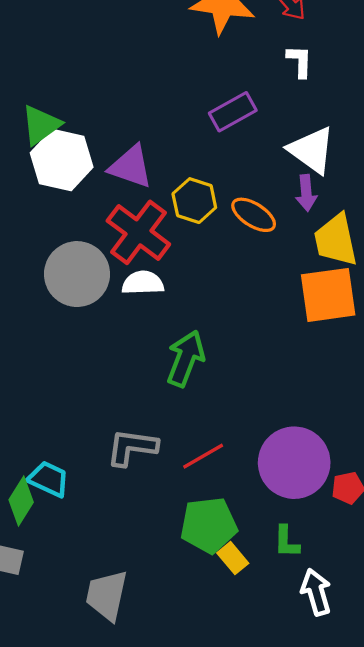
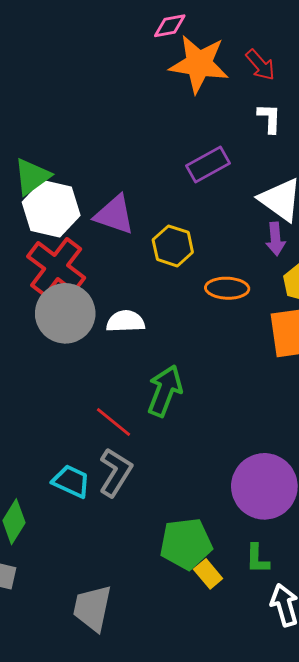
orange ellipse: (254, 215) -> (227, 288), moved, turned -30
red cross: (138, 232) -> (56, 267), moved
gray L-shape: (132, 447) -> (115, 472), turned 114
red line: (203, 456) -> (113, 422), moved, turned 69
cyan trapezoid: (49, 479) -> (71, 481), moved

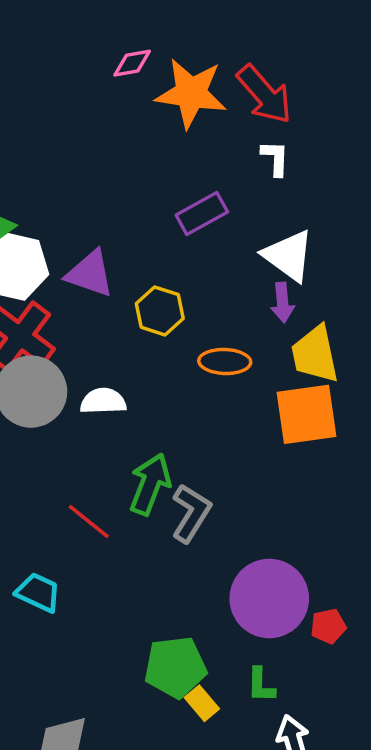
pink diamond: (170, 26) -> (132, 63), moved
red arrow: (260, 65) -> (264, 94), size x1.6
gray L-shape: (115, 472) -> (191, 513), moved

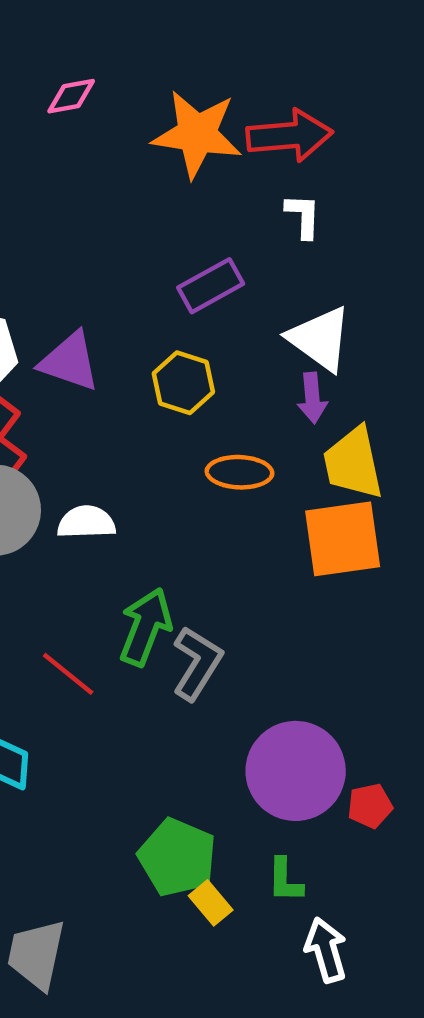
pink diamond: (132, 63) -> (71, 96), moved
red arrow: (264, 94) -> (290, 136), turned -54
yellow hexagon: (160, 311) -> (183, 383), moved
green pentagon: (175, 667) -> (177, 857), turned 30

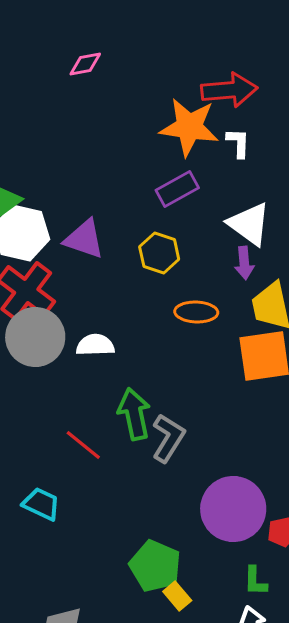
orange star: (197, 134) -> (189, 127), moved
green arrow: (145, 627) -> (134, 414), turned -33
green L-shape: (285, 880) -> (255, 581), moved

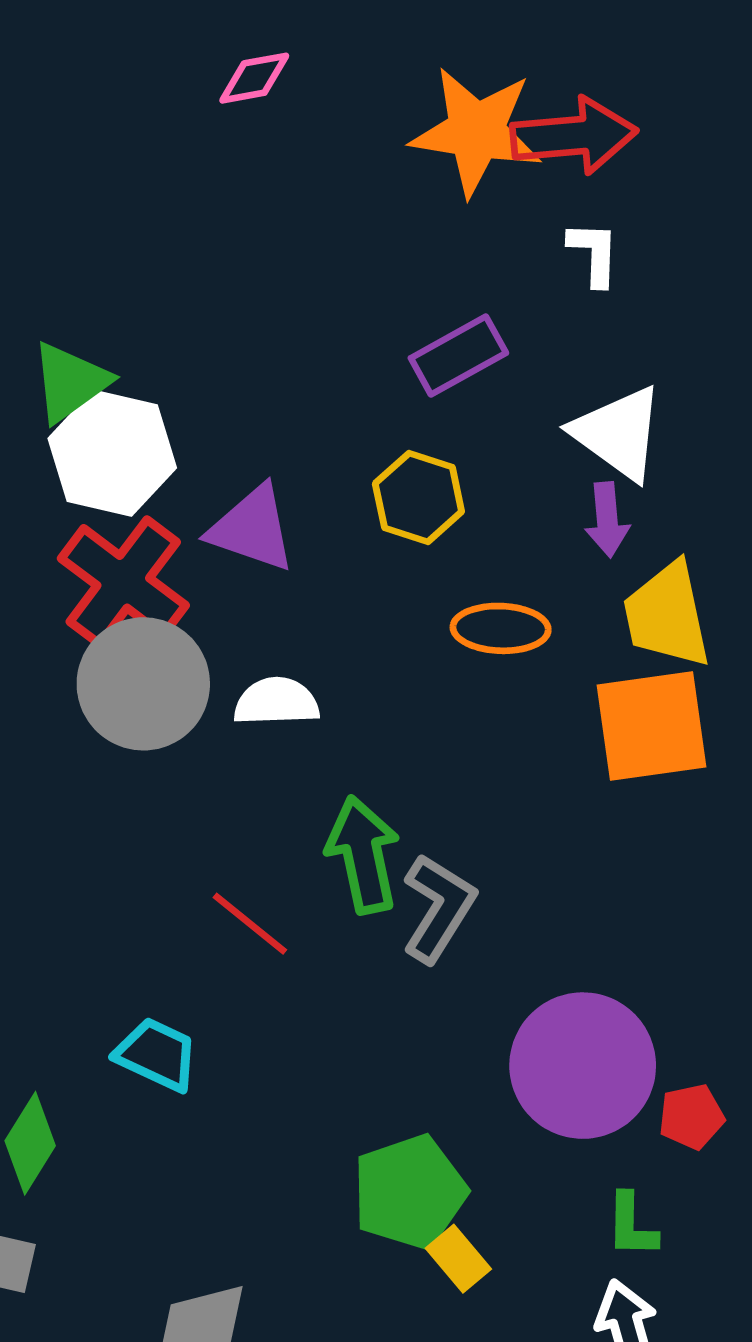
orange star: (189, 127) -> (476, 131), moved
purple triangle: (84, 239) -> (252, 529), moved
green pentagon: (155, 566) -> (410, 1192), turned 30

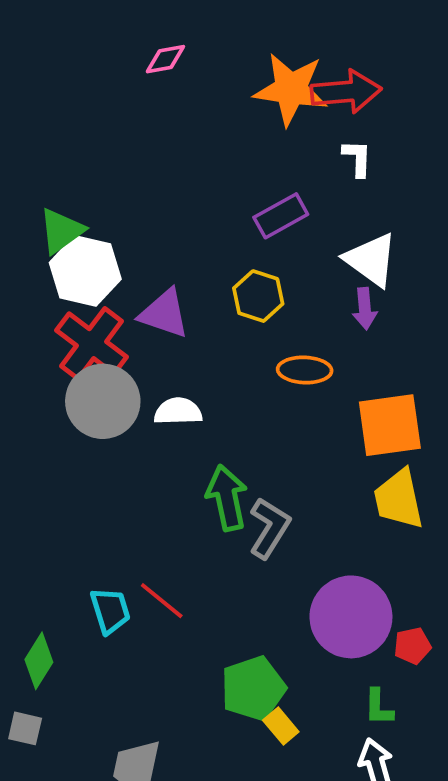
yellow trapezoid: (667, 615) -> (399, 499), moved
red line: (250, 924) -> (162, 601), moved
cyan trapezoid: (157, 1054) -> (110, 611), turned 48

